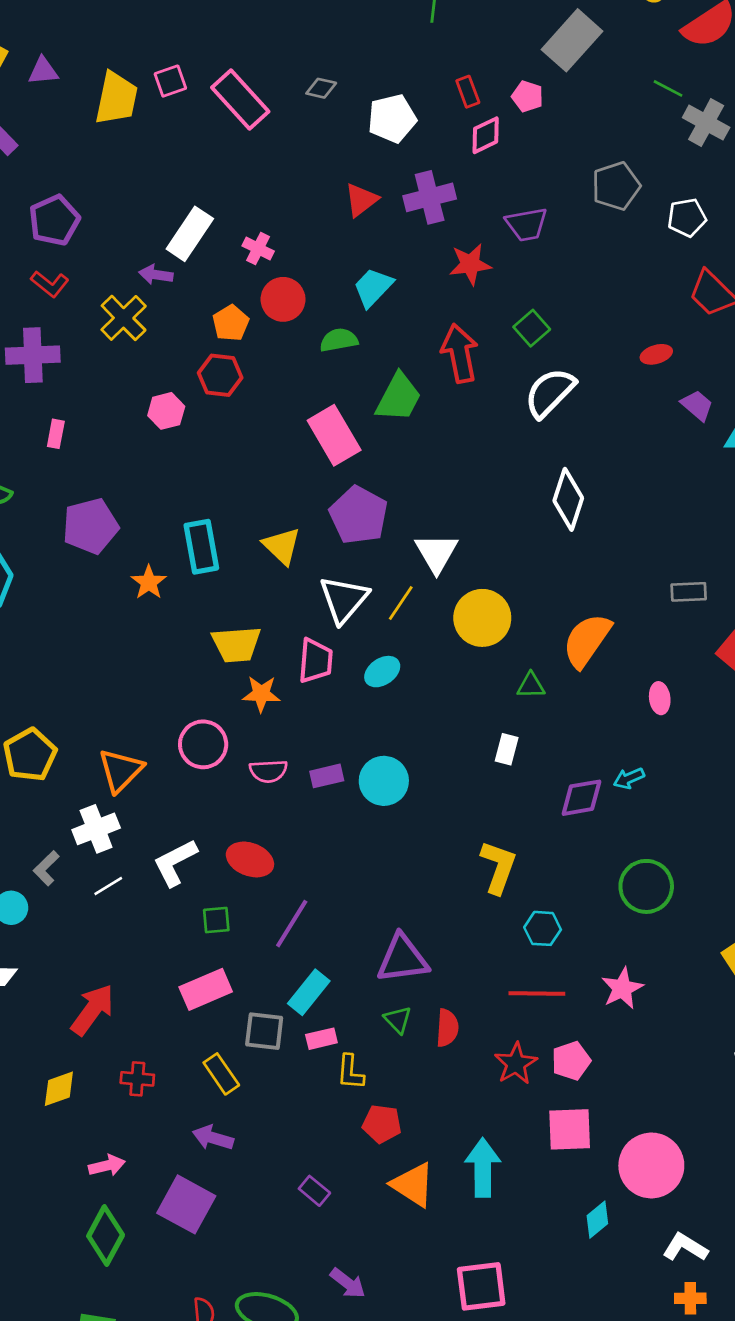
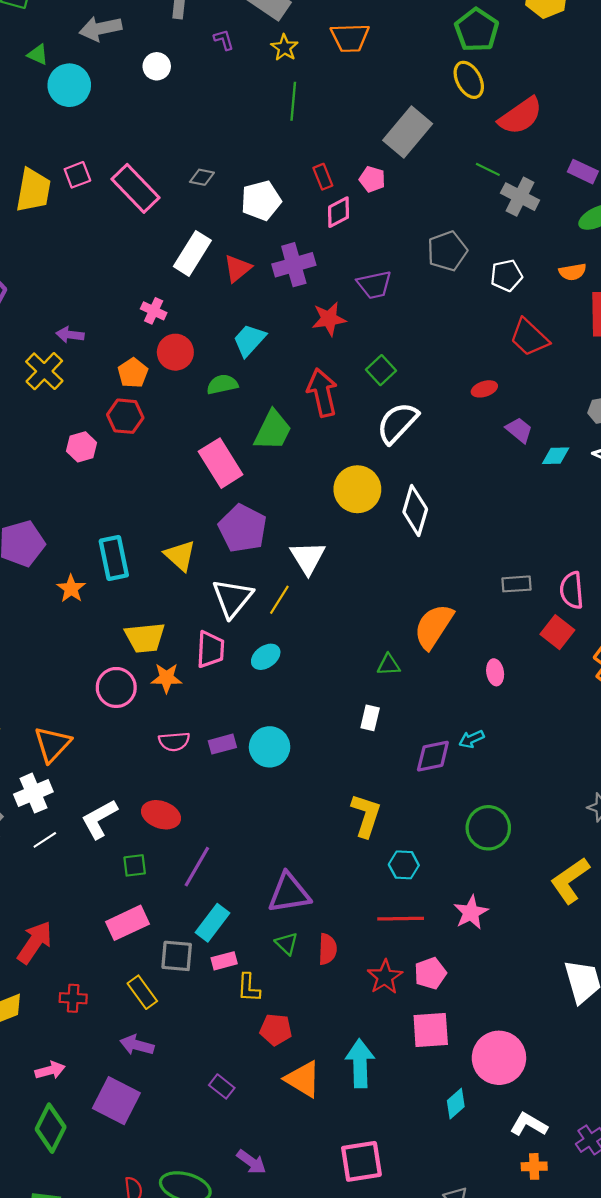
white rectangle: (190, 234) -> (192, 253), moved
yellow circle: (482, 618) -> (357, 489), moved
pink circle: (203, 744) -> (116, 687), moved

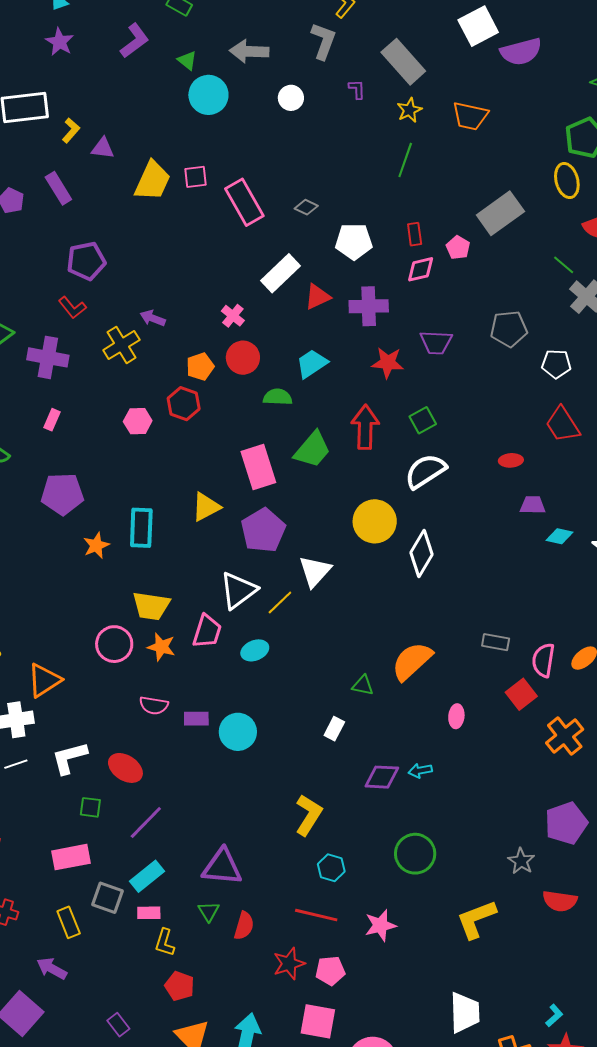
purple trapezoid: (519, 430) -> (533, 505), turned -52
yellow triangle: (180, 556) -> (206, 507), moved, turned 36

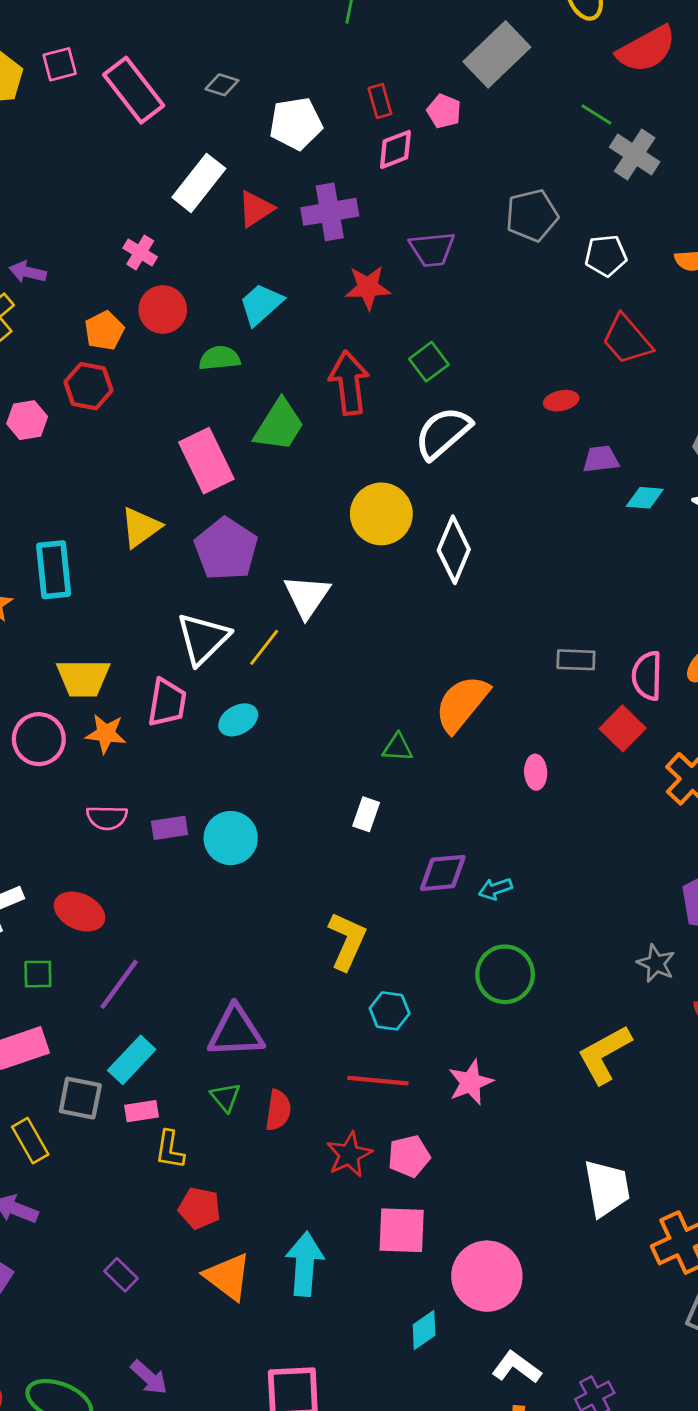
cyan arrow: (420, 771) -> (495, 889), moved

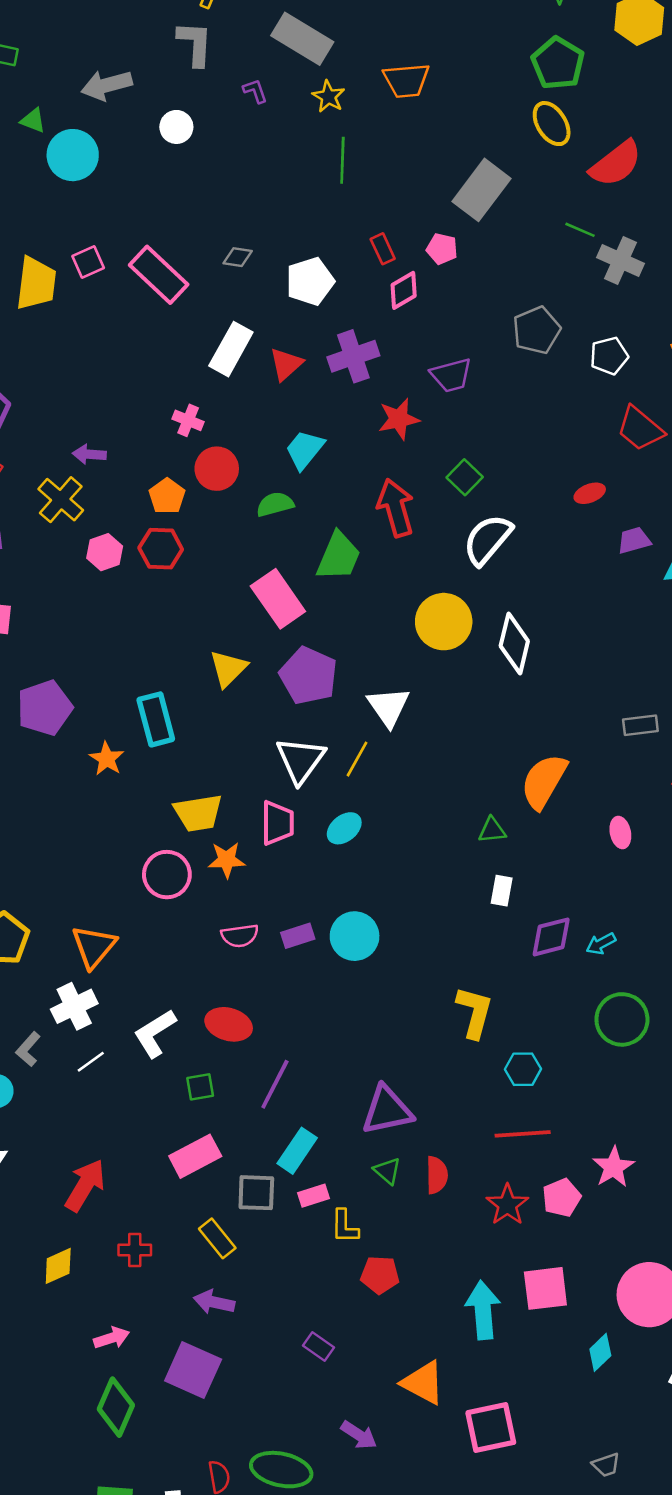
pink hexagon: (27, 420) -> (105, 552), moved
white rectangle: (366, 814) -> (502, 891), moved
pink star: (470, 1082) -> (613, 1167), moved
pink square: (402, 1230) -> (545, 1288), moved
orange triangle: (228, 1277) -> (423, 1383), moved

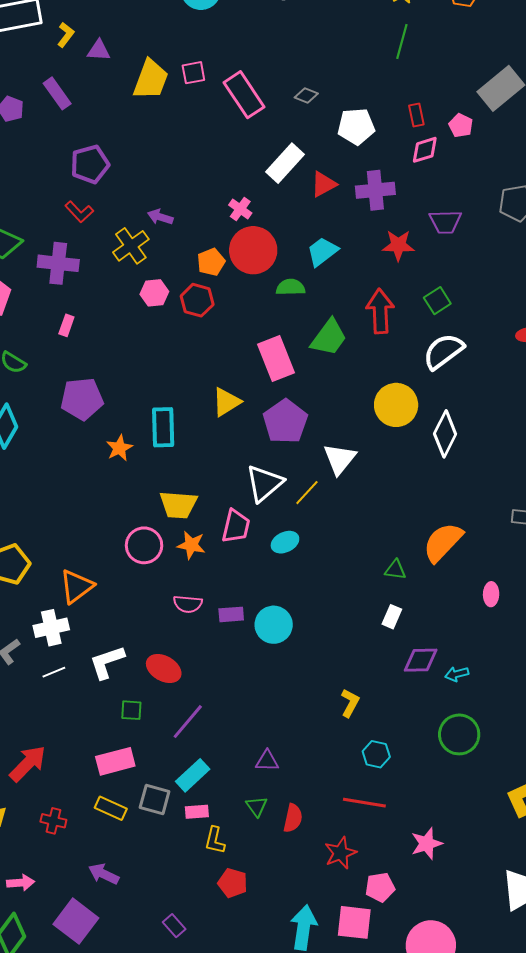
red circle: (217, 469) -> (253, 250), size x1.4
yellow L-shape: (475, 1012) -> (350, 703), size x0.7
purple triangle: (387, 1110) -> (267, 761), size x0.6
pink pentagon: (562, 1198) -> (380, 887), moved
yellow rectangle: (217, 1238) -> (111, 808), moved, turned -40

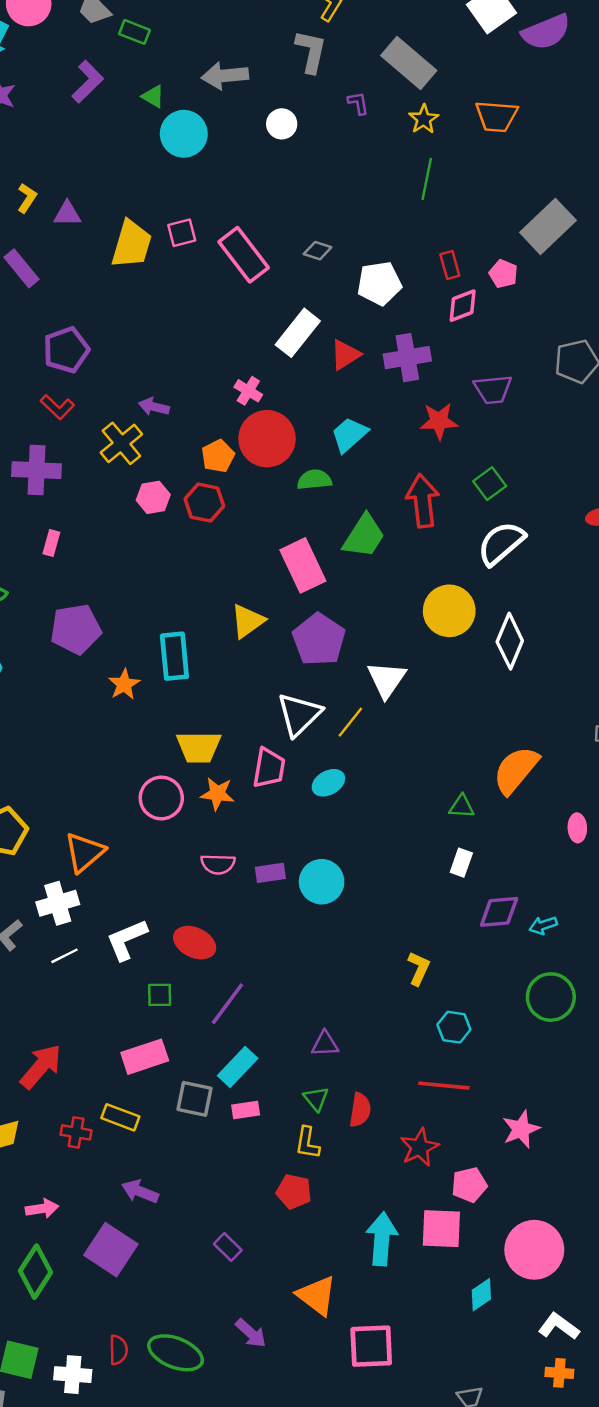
yellow rectangle: (111, 808) -> (120, 1117), moved
yellow L-shape: (215, 840) -> (307, 1143), moved

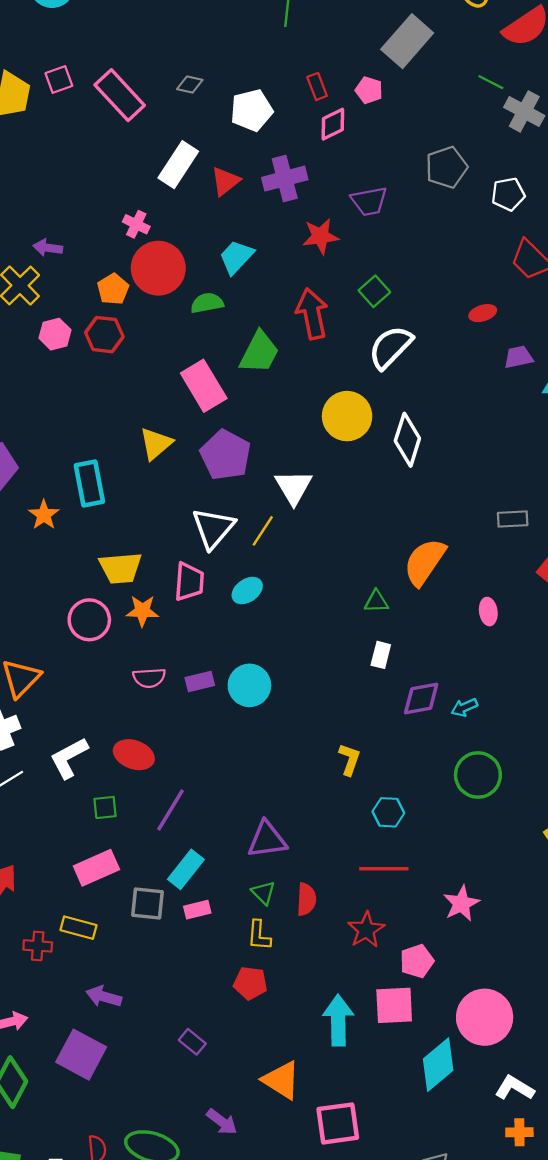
purple triangle: (325, 1044) -> (267, 840), size x1.5
cyan diamond: (481, 1295) -> (438, 1065), size x1.6

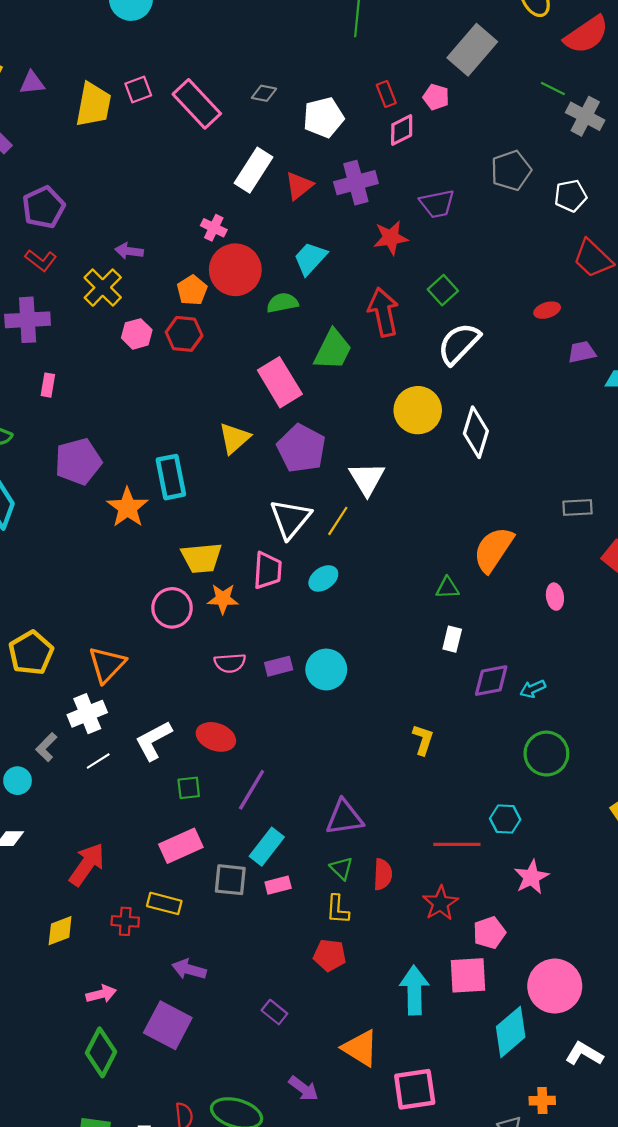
orange star: (44, 515) -> (128, 507), size x1.4
cyan hexagon: (388, 812) -> (505, 819), moved
orange cross: (519, 1132) -> (542, 1101), moved

